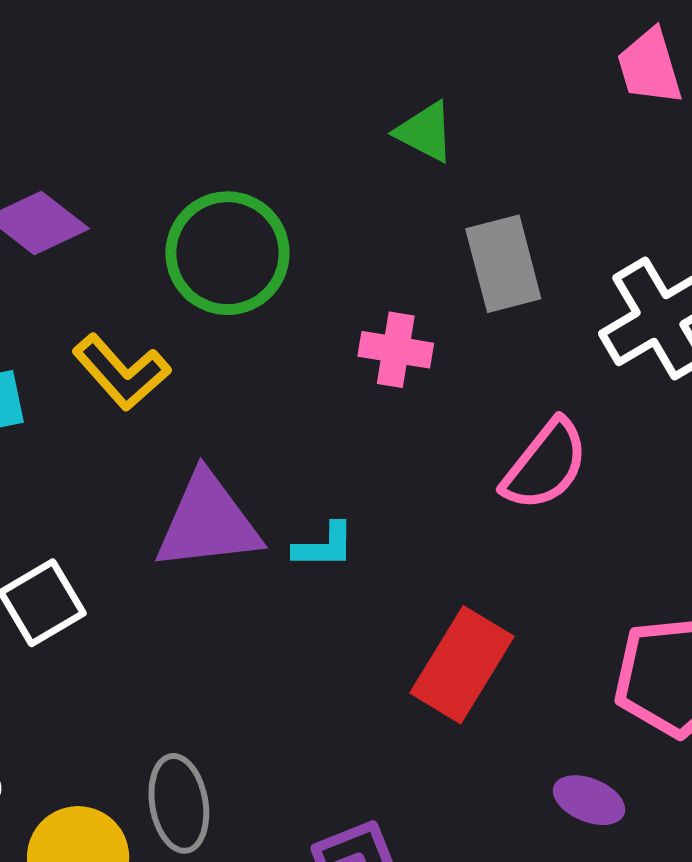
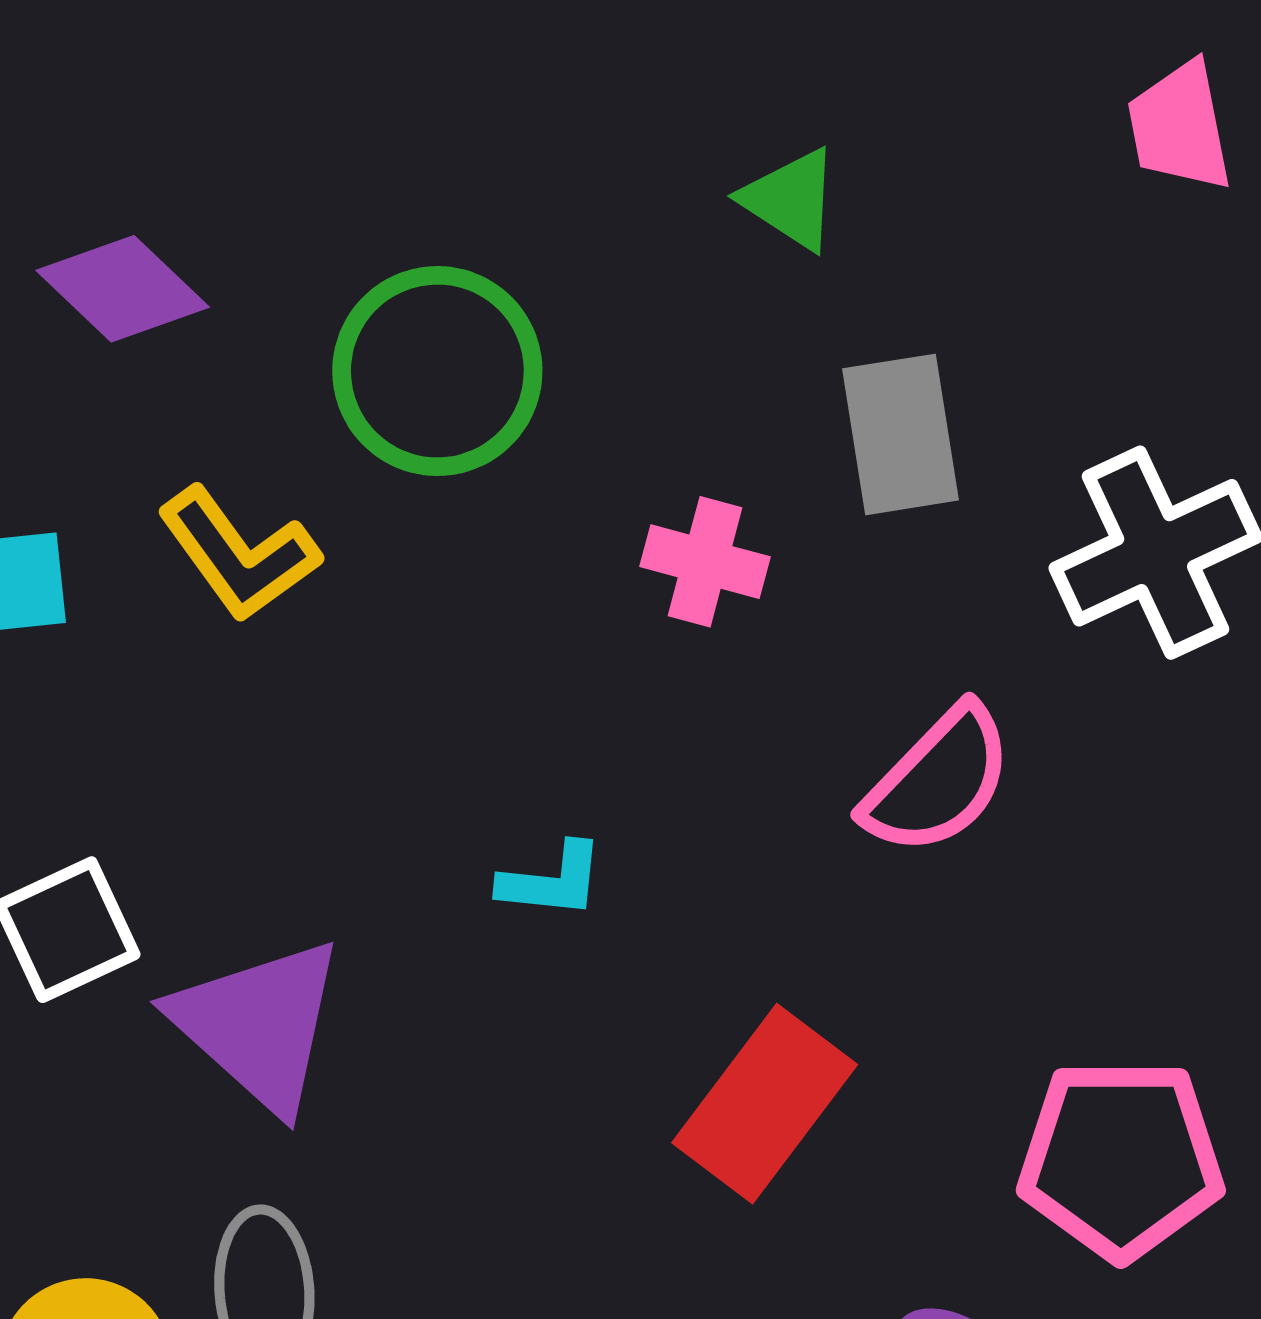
purple triangle: (208, 522) -> (258, 1025), moved, turned 43

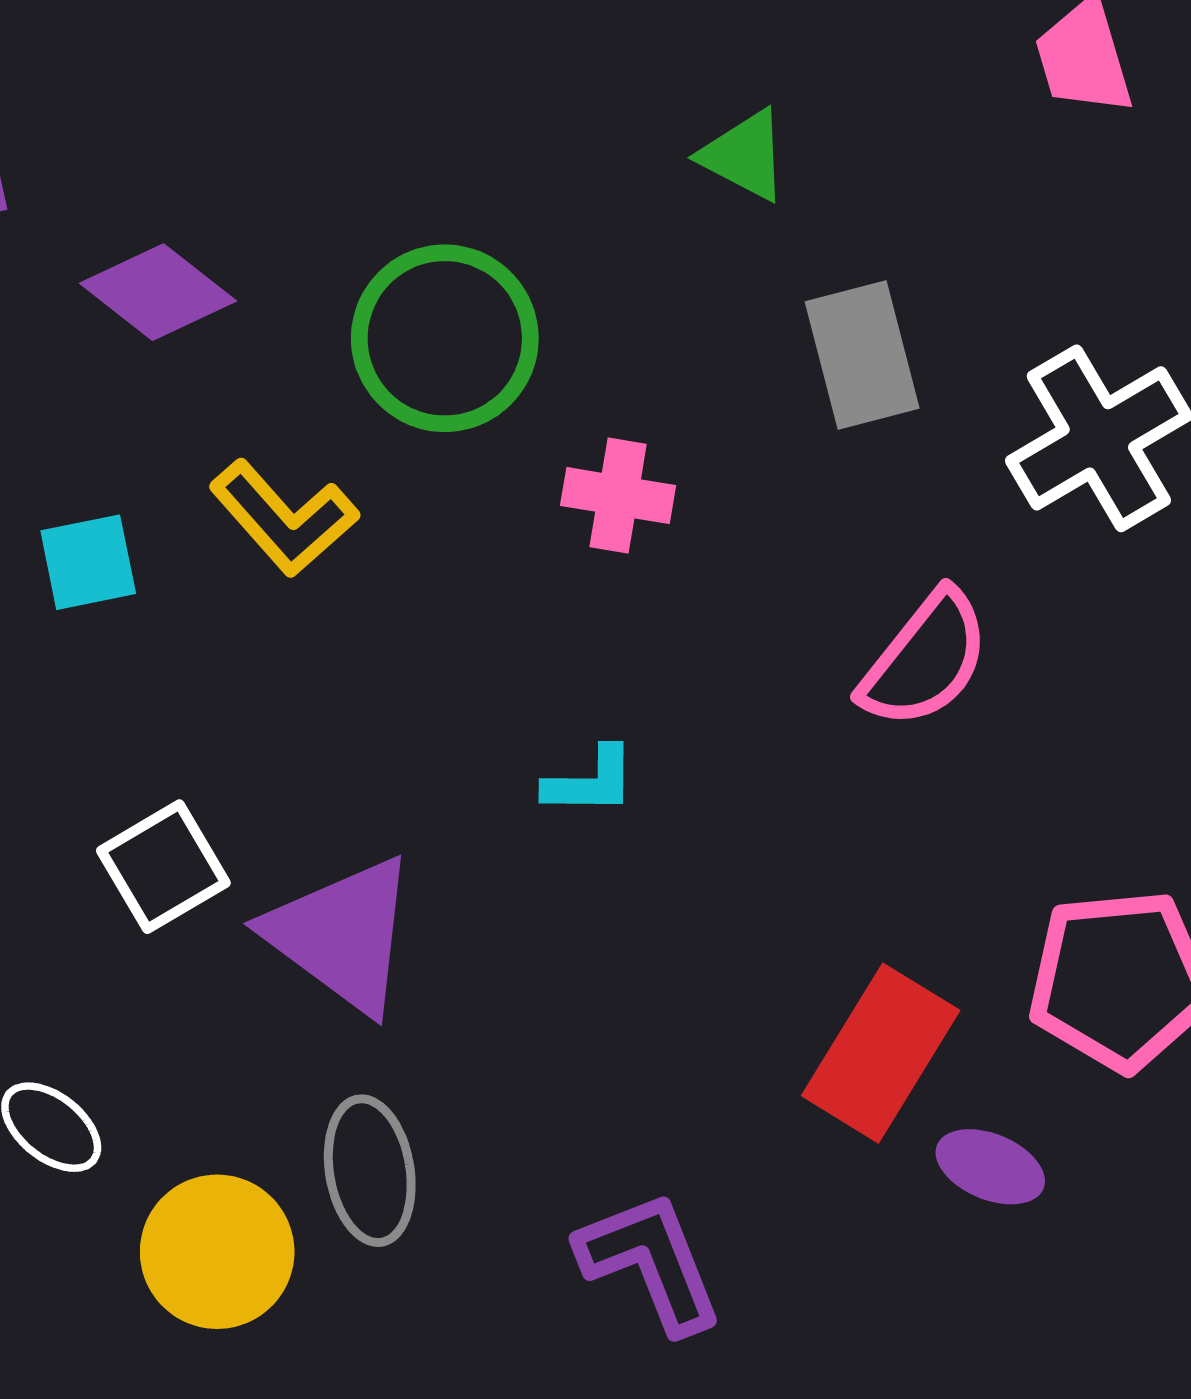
pink cross: (705, 562) -> (618, 496), moved
red rectangle: (765, 1104) -> (881, 1053), moved

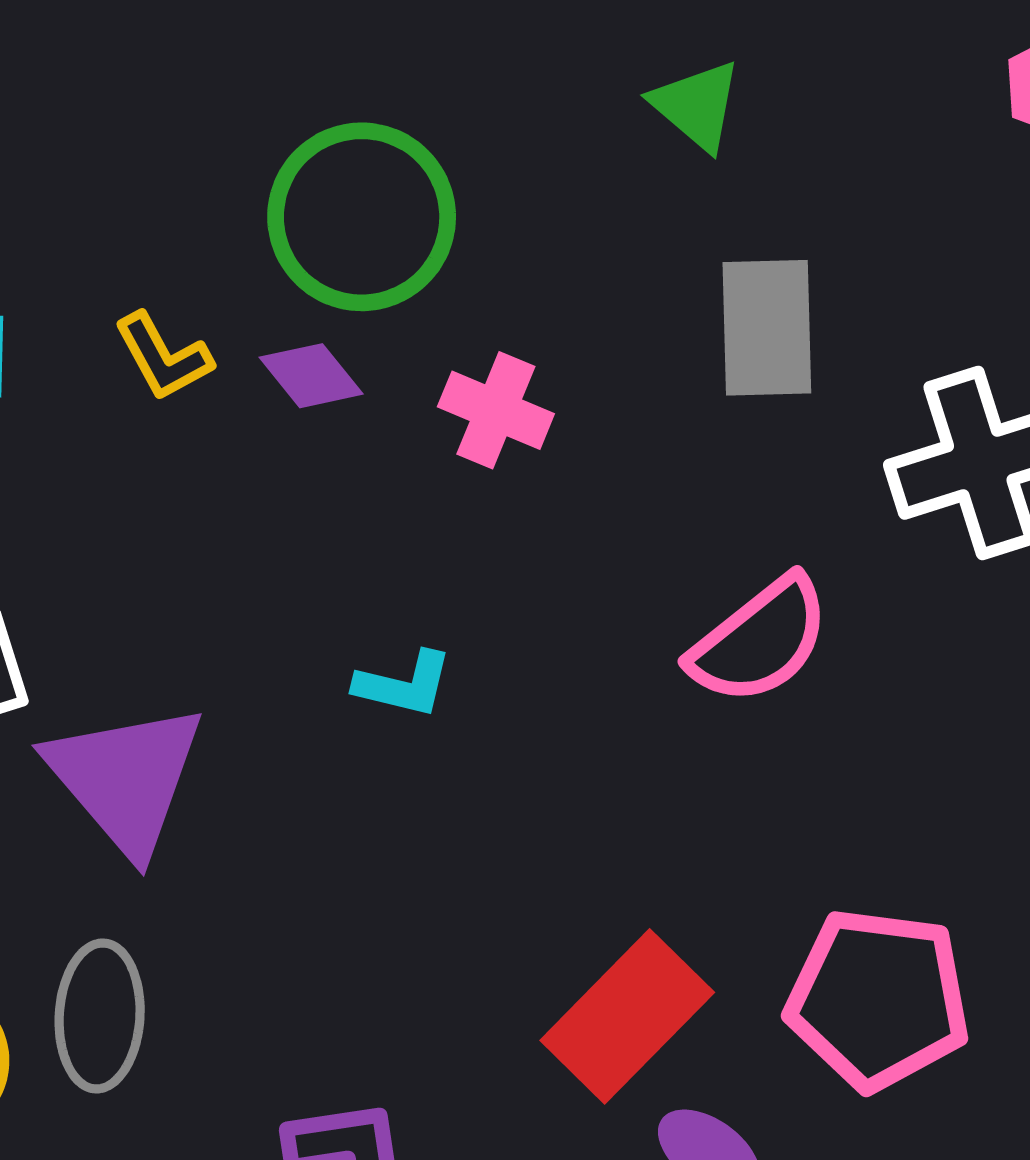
purple diamond: (158, 292) -> (311, 376), moved, size x0.7
yellow L-shape: (284, 518) -> (163, 357), size x0.7

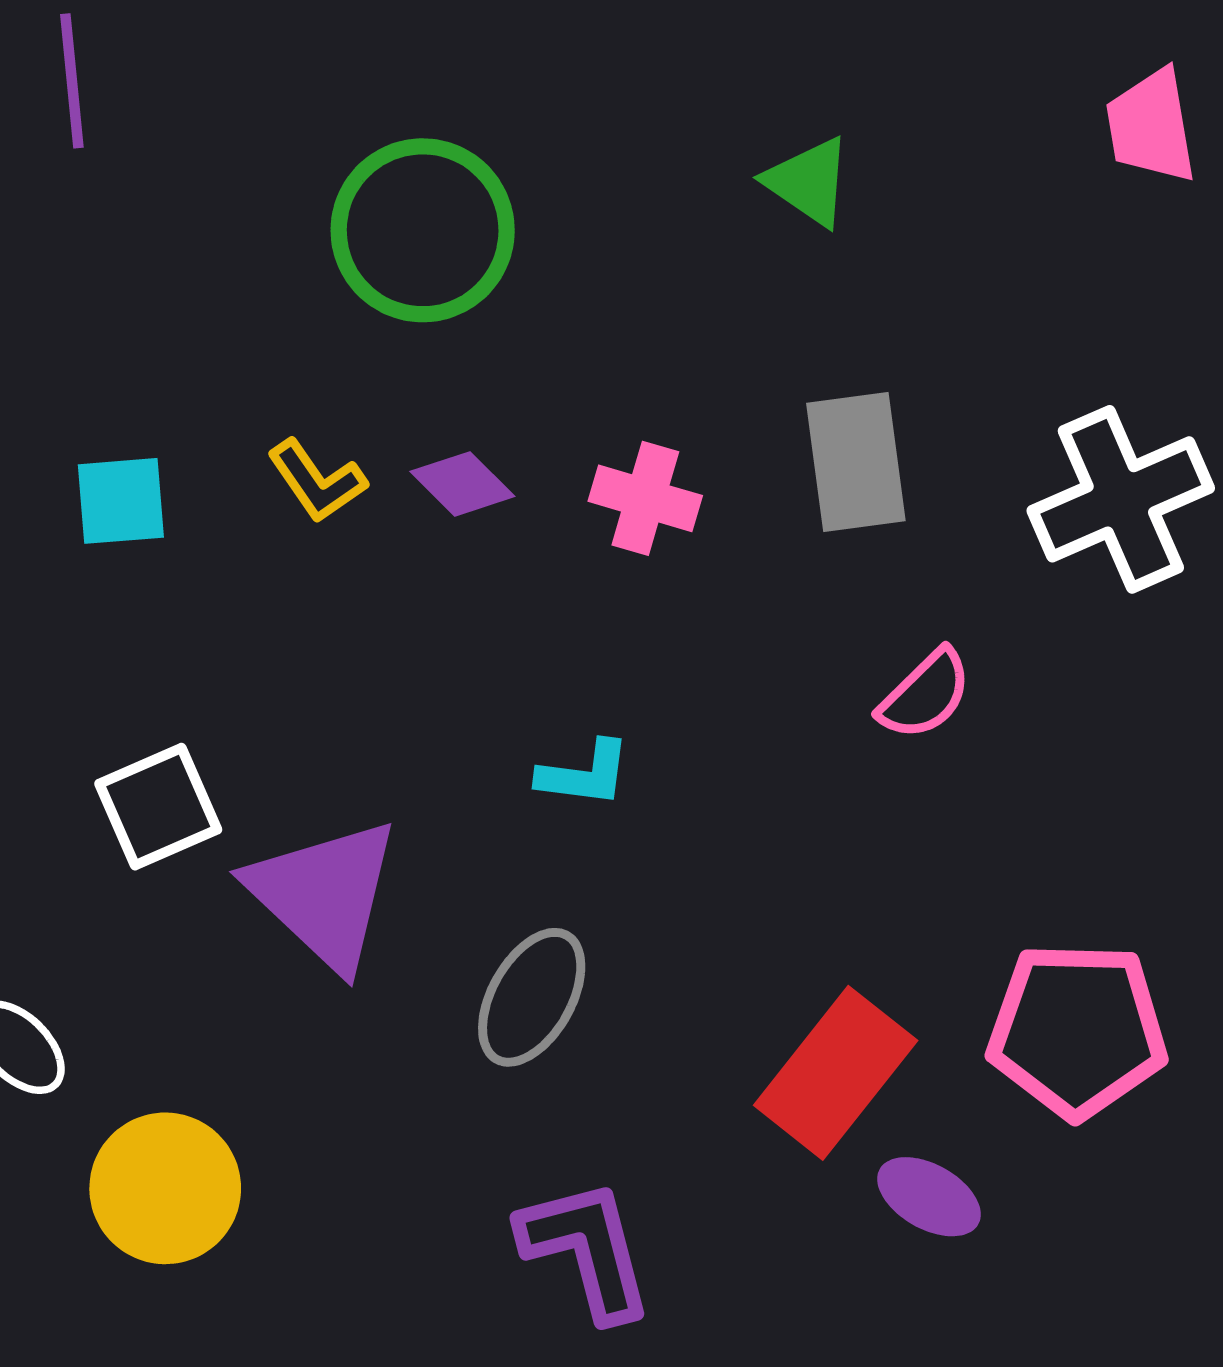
green circle: (362, 217) -> (423, 230), moved
gray rectangle: (767, 328) -> (856, 462), moved
pink semicircle: (760, 641) -> (925, 695), size x0.7
gray ellipse: (100, 1016) -> (532, 997), moved, turned 32

